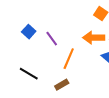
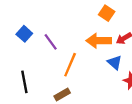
black line: (29, 74) -> (24, 82), turned 48

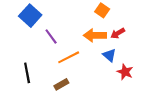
blue square: (24, 34) -> (30, 16), moved, size x1.5
orange line: (70, 65) -> (69, 57), turned 40

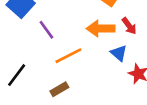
red arrow: (118, 33) -> (129, 26), turned -96
black line: (27, 73) -> (17, 75), turned 48

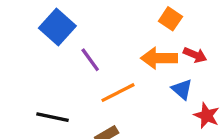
red arrow: (129, 26) -> (195, 55), turned -30
black line: (17, 75) -> (52, 117), turned 65

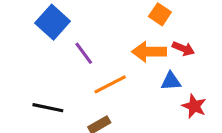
blue triangle: (182, 89) -> (171, 81), turned -45

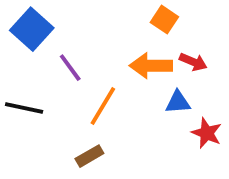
orange line: (110, 84) -> (103, 106), turned -32
black line: (48, 108) -> (24, 108), moved

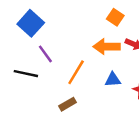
purple line: (70, 68) -> (45, 54), moved
blue triangle: (178, 102) -> (113, 80), moved

